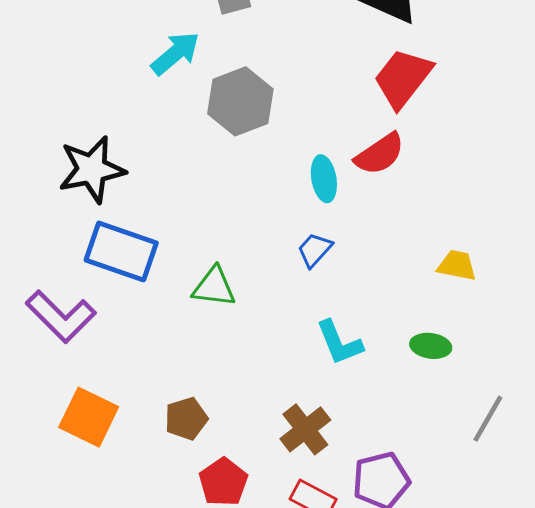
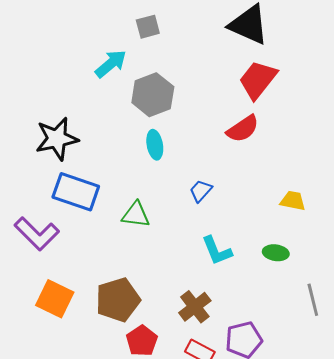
cyan ellipse: (324, 179) -> (155, 145), moved
brown pentagon: (186, 419) -> (118, 300), size x1.6
gray line: (488, 419) -> (313, 300), turned -44

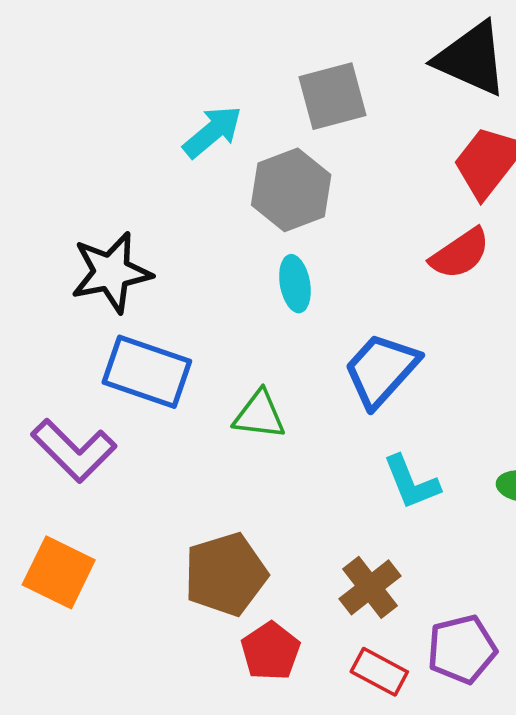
gray square: (148, 27) -> (332, 96), moved, size x1.5
blue trapezoid: (201, 191) -> (381, 370), size x1.8
orange square: (55, 299) -> (59, 572), moved

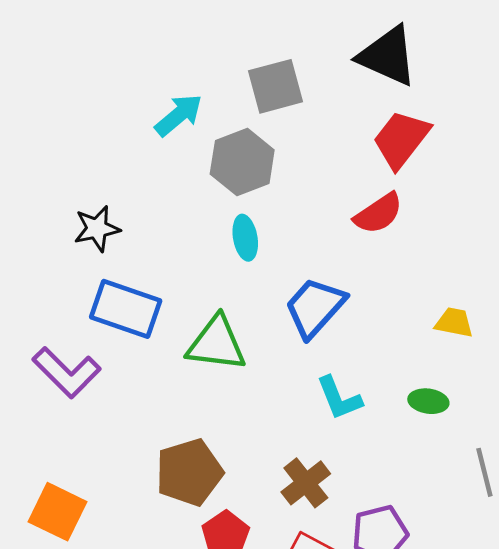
black star: (111, 272) -> (97, 229), size x0.7
green triangle: (259, 415) -> (216, 344), size x1.4
orange square: (59, 572) -> (58, 512), moved

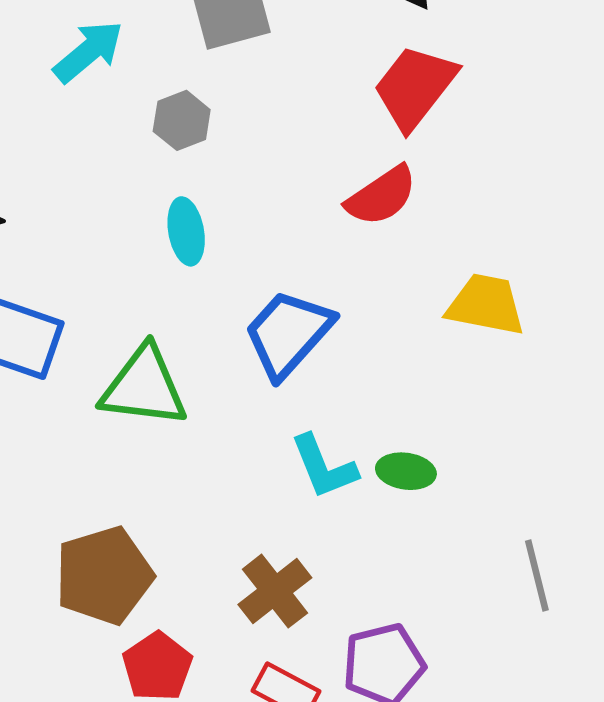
gray hexagon: (242, 162) -> (182, 120), size x0.6
yellow trapezoid: (454, 322) -> (486, 305), moved, size x1.4
green ellipse: (428, 401) -> (406, 471), moved

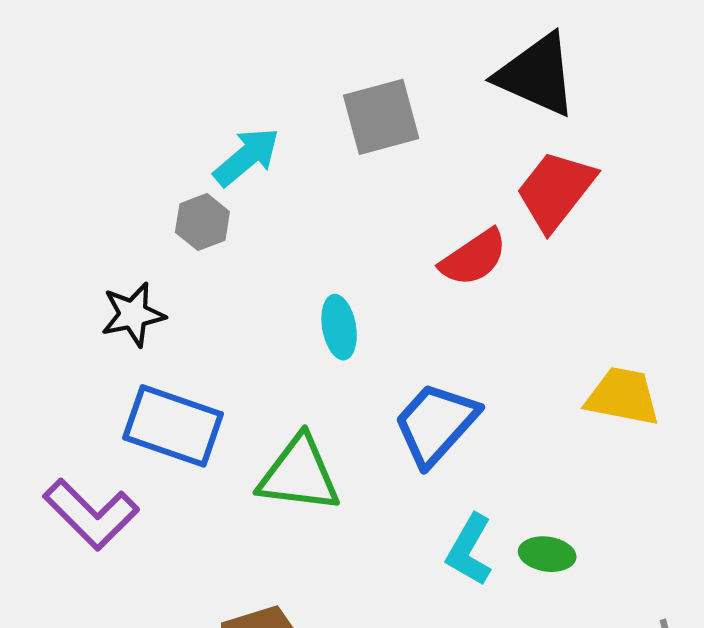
gray hexagon: (182, 120) -> (202, 222), moved
red semicircle: (381, 196) -> (474, 258), moved
cyan L-shape: (324, 467) -> (469, 550), turned 52

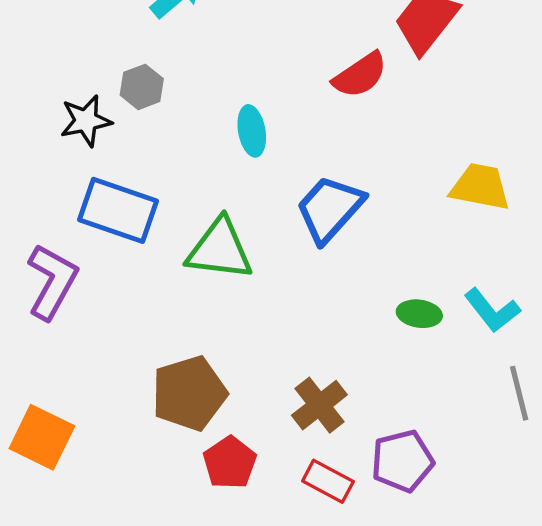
gray hexagon: (202, 222) -> (142, 87), moved
purple L-shape: (91, 514) -> (52, 282), turned -106
cyan L-shape: (469, 550) -> (492, 310), moved, turned -68

